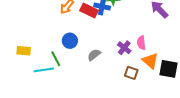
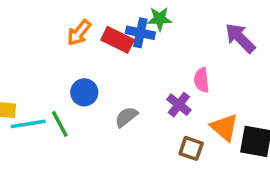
pink semicircle: (141, 43) -> (202, 80), moved
cyan line: (44, 70) -> (28, 124), moved

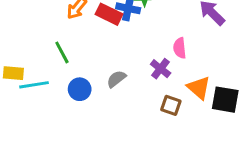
blue circle: (84, 92) -> (80, 89), moved
green line: (60, 124) -> (62, 52), moved

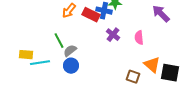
purple cross: (161, 69) -> (113, 35), moved
gray semicircle: (116, 79) -> (70, 51), moved

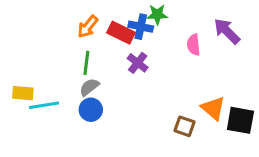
purple cross: (113, 35) -> (138, 63), moved
pink semicircle: (139, 38) -> (194, 45), moved
green line: (59, 41) -> (86, 63), moved, turned 35

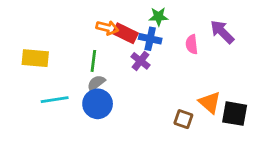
orange arrow: (88, 27) -> (107, 28), moved, turned -115
blue cross: (141, 27) -> (150, 39), moved
yellow rectangle: (23, 93) -> (35, 58), moved, size x1.4
blue circle: (91, 110) -> (98, 104), size x1.4

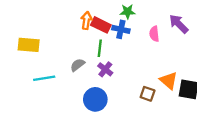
orange arrow: (107, 28) -> (86, 20), turned -96
green line: (93, 61) -> (100, 48), moved
purple cross: (140, 61) -> (105, 69), moved
blue circle: (98, 104) -> (95, 99), moved

